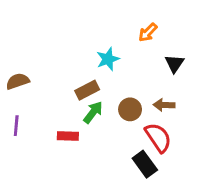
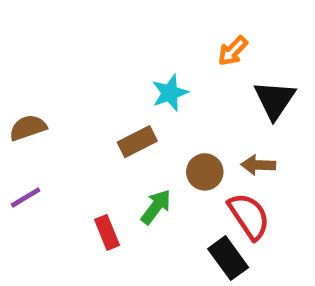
black triangle: (174, 64) -> (275, 100), size x1.4
green arrow: (93, 112) -> (156, 207), moved
purple line: (16, 126) -> (26, 198), turned 54
red rectangle: (68, 136) -> (107, 232), moved, turned 66

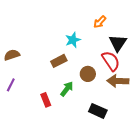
brown arrow: (258, 165) -> (118, 81), moved, size x1.5
purple line: (26, 198) -> (11, 85), turned -32
red semicircle: (249, 216) -> (111, 61), moved
black rectangle: (228, 258) -> (98, 111), turned -30

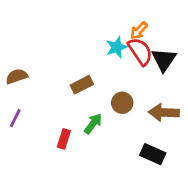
cyan star: (73, 40) -> (117, 47), moved
red semicircle: (111, 61) -> (140, 51), moved
red rectangle: (46, 100) -> (64, 139), turned 40
black rectangle: (98, 111) -> (153, 154), moved

